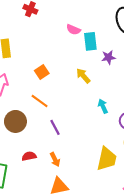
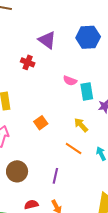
orange line: (40, 101) -> (74, 149), moved
purple line: (55, 127) -> (55, 176), turned 42

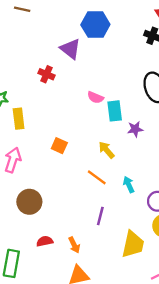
blue hexagon: (88, 37) -> (95, 25), moved
orange square: (41, 123) -> (59, 146), turned -32
purple line: (55, 176) -> (100, 216), moved

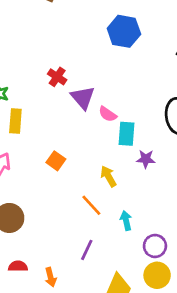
purple triangle: (70, 49) -> (83, 98), moved

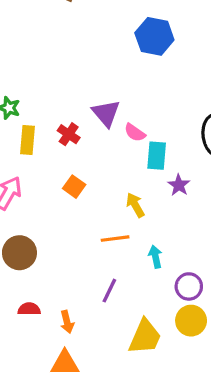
red cross: (57, 77) -> (69, 134), moved
purple star: (146, 159) -> (179, 185), turned 30
orange line: (91, 205) -> (115, 239), turned -55

